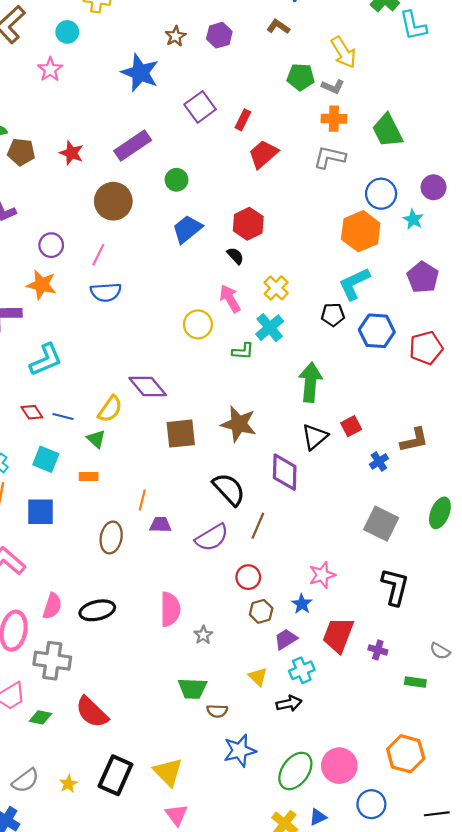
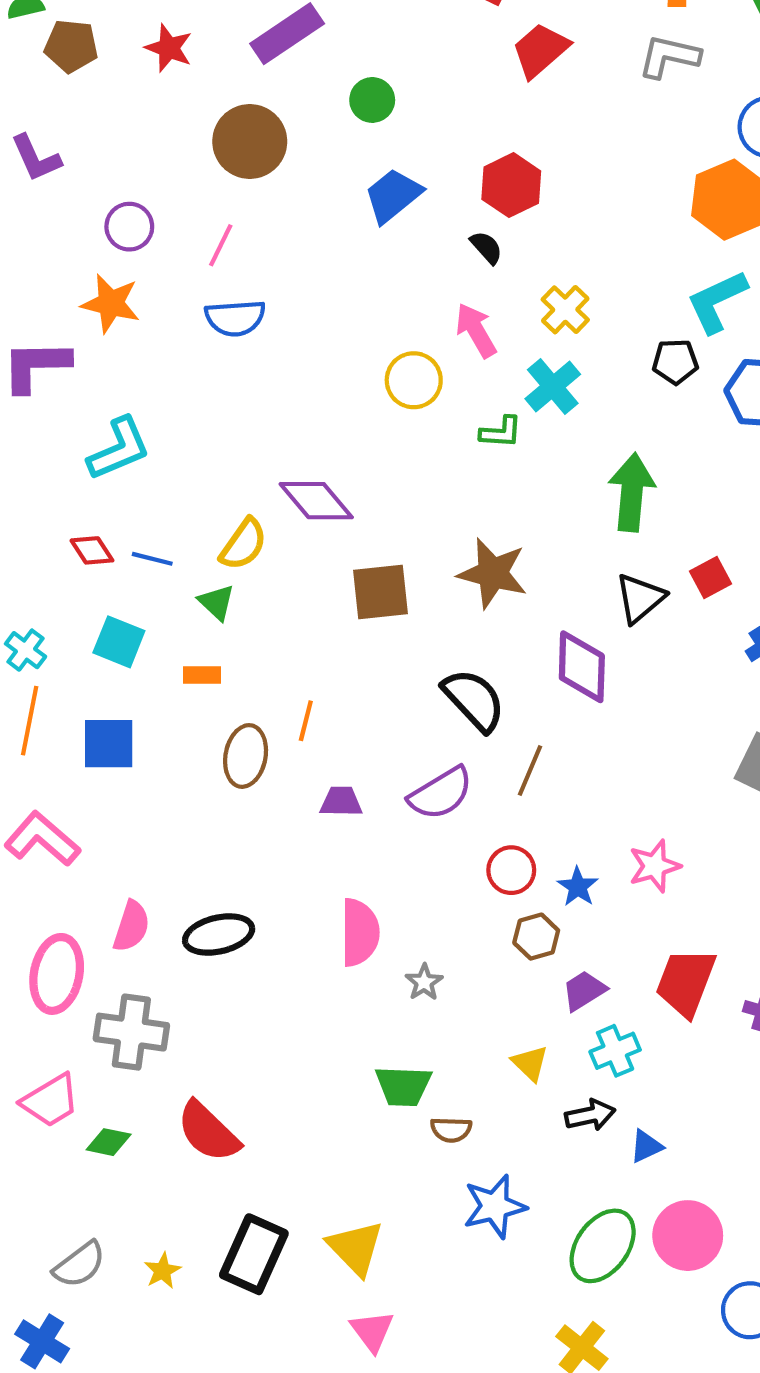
purple trapezoid: (160, 525) -> (341, 802), moved
brown ellipse: (111, 537) -> (246, 756), moved
blue star: (302, 604) -> (578, 887), moved
blue triangle: (318, 817) -> (646, 1146), moved

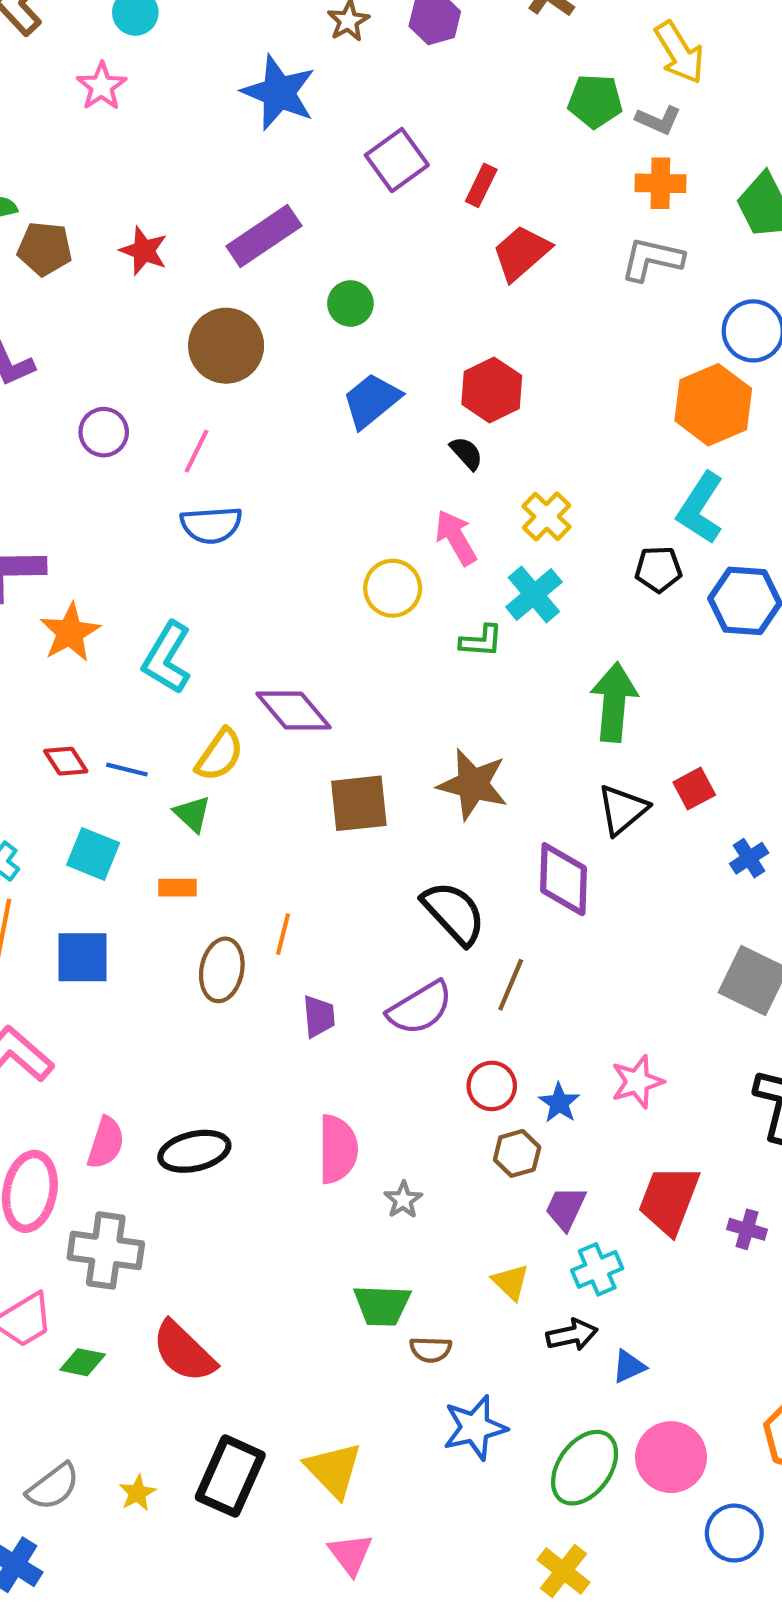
cyan L-shape: (717, 301) -> (701, 508), turned -32
orange star: (111, 303) -> (70, 632), moved, turned 30
cyan L-shape: (119, 449) -> (167, 658), moved, turned 144
purple trapezoid: (341, 802) -> (319, 1016), turned 84
purple trapezoid: (584, 991) -> (566, 1208), turned -33

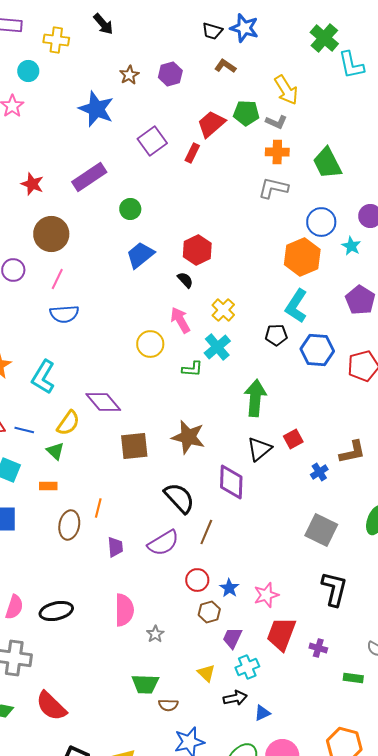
red trapezoid: (521, 253) -> (211, 124), moved
brown circle: (226, 346) -> (51, 234), moved
pink star: (637, 1082) -> (266, 595), moved

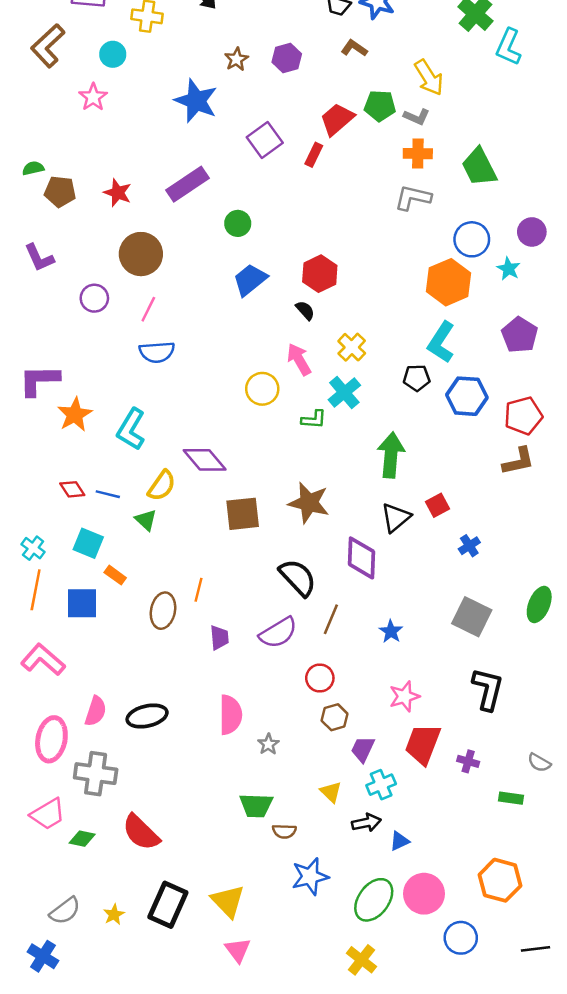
cyan L-shape: (351, 65) -> (509, 47), turned 36
brown L-shape: (352, 452) -> (518, 461), moved
orange rectangle: (48, 486) -> (115, 575), moved, turned 36
blue star: (229, 588) -> (391, 631), moved

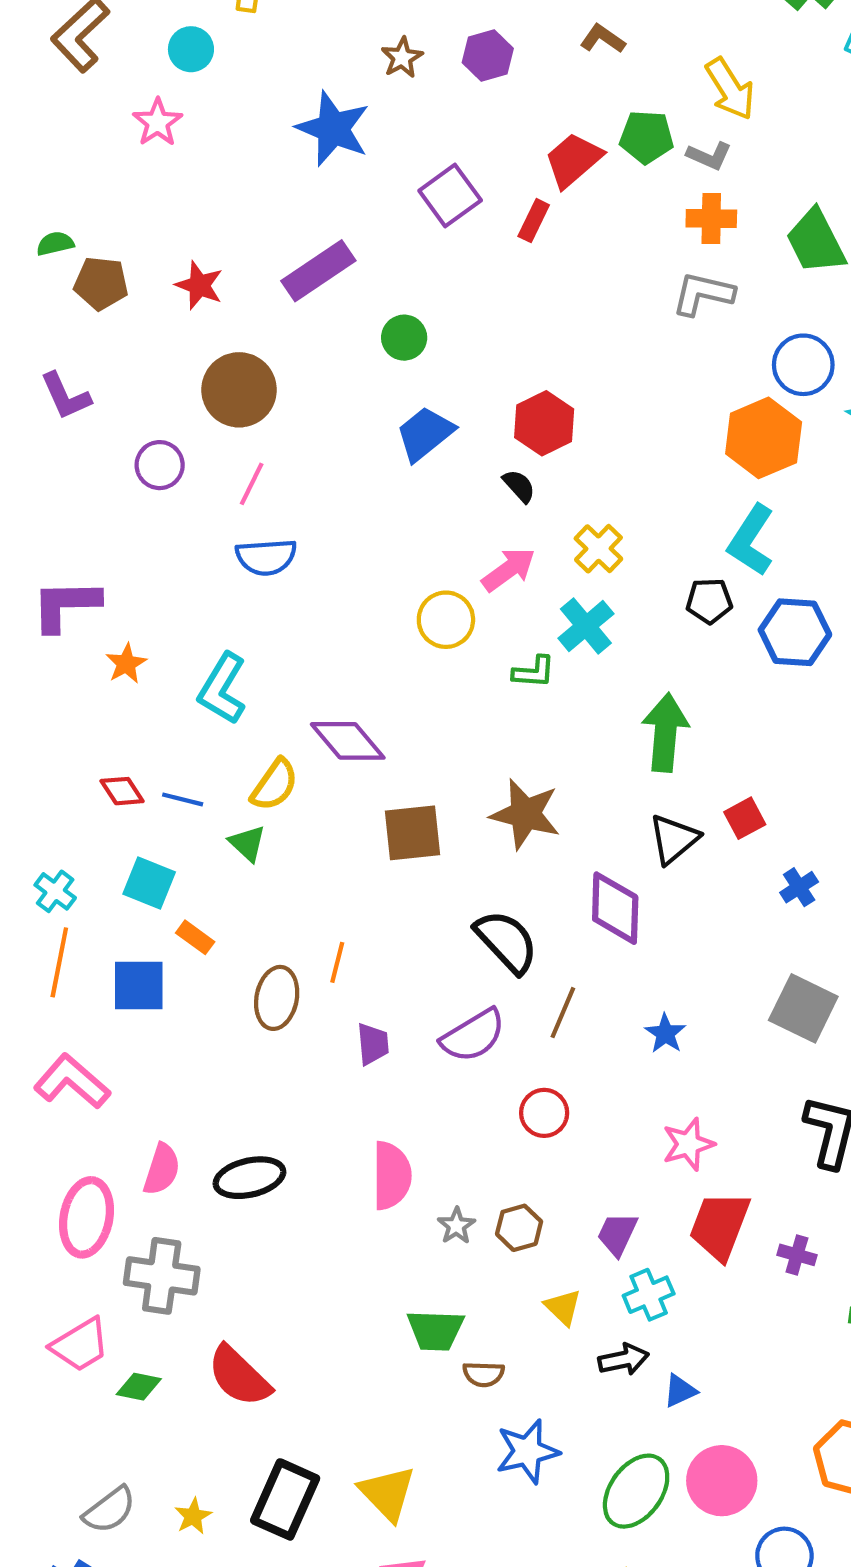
pink arrow: (299, 359) -> (509, 570), turned 84
orange star: (75, 415) -> (126, 664), size x0.7
brown hexagon: (335, 717) -> (519, 1228), moved

